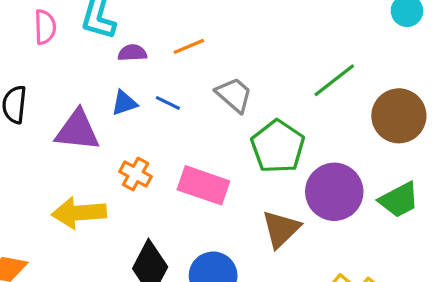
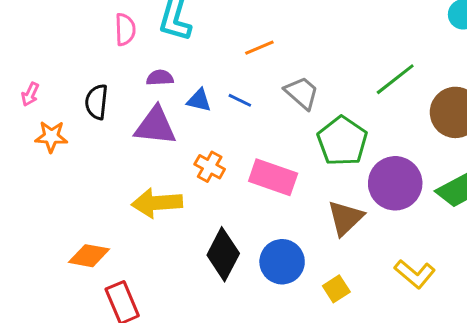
purple semicircle: (132, 53) -> (160, 78), moved
blue triangle: (124, 103) -> (199, 100), turned 32

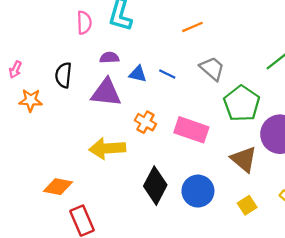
orange line: (259, 48) -> (192, 27), moved
brown triangle: (345, 218) -> (244, 159), turned -36
yellow square: (336, 289) -> (247, 205), moved

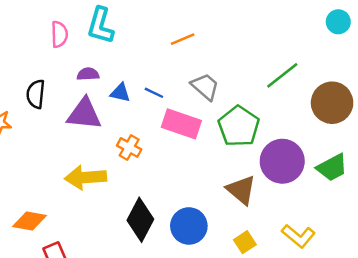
pink rectangle: (191, 130) -> (181, 124), moved

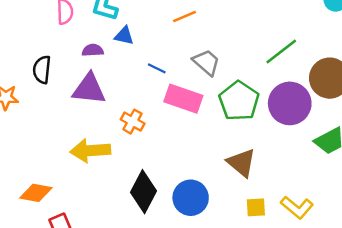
blue triangle: (120, 93) -> (124, 36), moved
purple circle: (282, 161) -> (290, 103), moved
yellow square: (245, 242) -> (256, 207), moved, turned 30

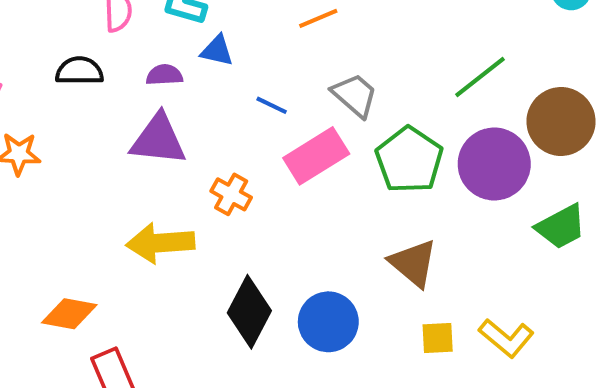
black semicircle: (42, 70) -> (79, 71), moved, turned 84
pink rectangle: (183, 99) -> (316, 156), turned -51

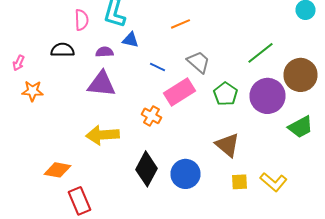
green pentagon: (409, 160) -> (226, 94), size x0.7
orange cross: (231, 194) -> (152, 116), moved

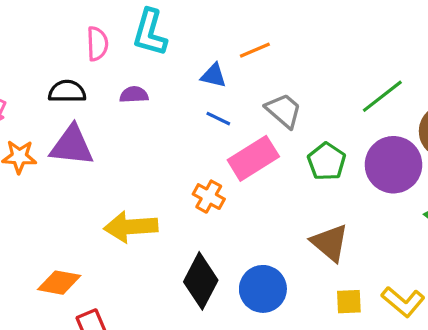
blue triangle: (130, 40) -> (214, 76), moved
purple triangle: (102, 84) -> (72, 146), moved

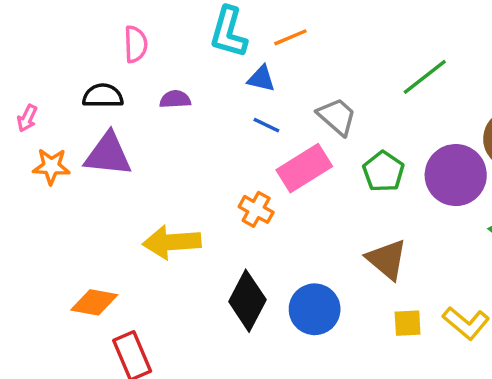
cyan L-shape: (150, 33) -> (229, 32), moved
orange line: (255, 50) -> (290, 37), moved
green line: (382, 96) -> (425, 77), moved

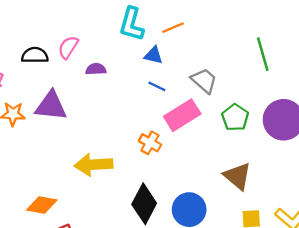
pink semicircle: (136, 44) -> (68, 47), moved, turned -145
green line: (425, 77) -> (263, 54), turned -68
black semicircle: (103, 96) -> (35, 55), moved

